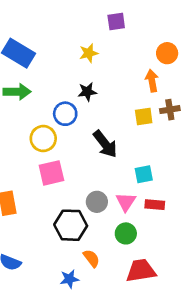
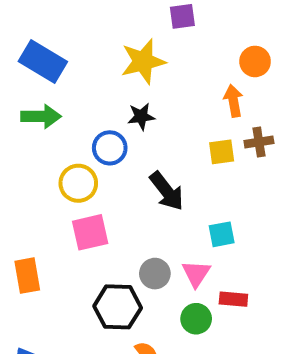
yellow star: (89, 53) -> (143, 61), size x1.6
red rectangle: (155, 205) -> (233, 299), moved

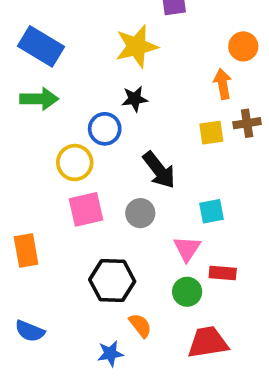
gray circle: (155, 274) -> (140, 213), moved

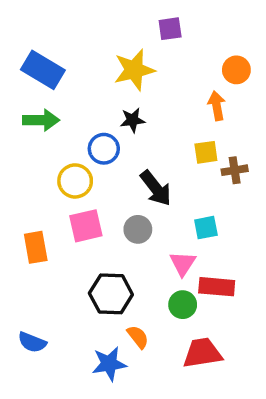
brown cross: (247, 123) -> (235, 170), moved
orange rectangle: (26, 251) -> (36, 247), moved
red rectangle: (223, 273) -> (217, 287), size x1.4
blue star: (110, 354) -> (109, 364), size x1.4

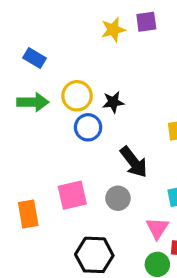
blue rectangle: (43, 70) -> (34, 58), size x0.6
yellow star: (134, 70) -> (113, 30), moved, size x0.7
yellow circle: (75, 181) -> (77, 96), moved

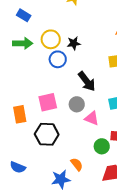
pink triangle: (157, 228) -> (92, 118), moved, turned -42
black hexagon: (94, 255) -> (47, 134), moved

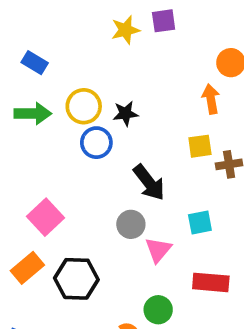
pink square: (48, 102) -> (46, 217), moved, turned -30
orange rectangle: (20, 114) -> (27, 268), moved, turned 60
pink triangle: (92, 118) -> (158, 250), turned 49
green circle: (102, 146) -> (158, 310), moved

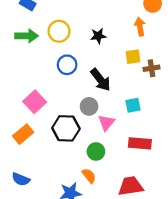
black star: (125, 114) -> (98, 36), moved
blue circle: (96, 143) -> (67, 65), moved
black hexagon: (76, 279) -> (66, 128), moved
green circle: (158, 310) -> (96, 151), moved

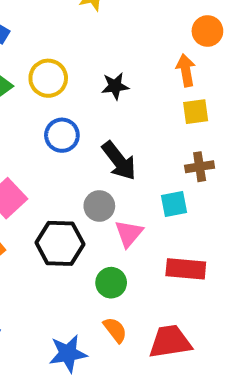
yellow square: (133, 57) -> (196, 112), moved
brown cross: (151, 68) -> (200, 167), moved
orange semicircle: (89, 176) -> (115, 330), moved

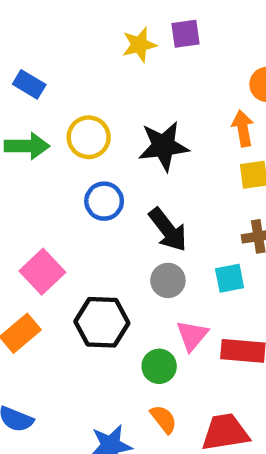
black star: (115, 86) -> (164, 146), size x1.6
gray circle: (99, 206) -> (168, 280), moved
pink triangle: (129, 234) -> (192, 335), moved

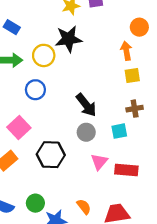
black star: (164, 146) -> (68, 39), moved
blue circle: (104, 201) -> (35, 90), moved
green circle: (159, 366) -> (35, 203), moved

